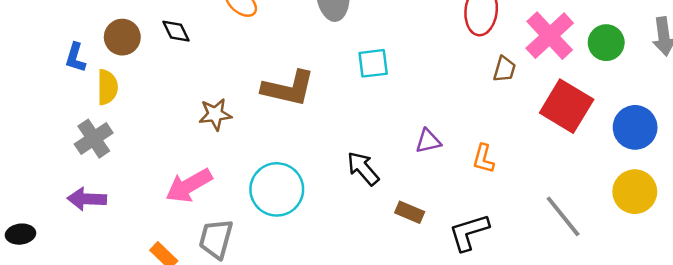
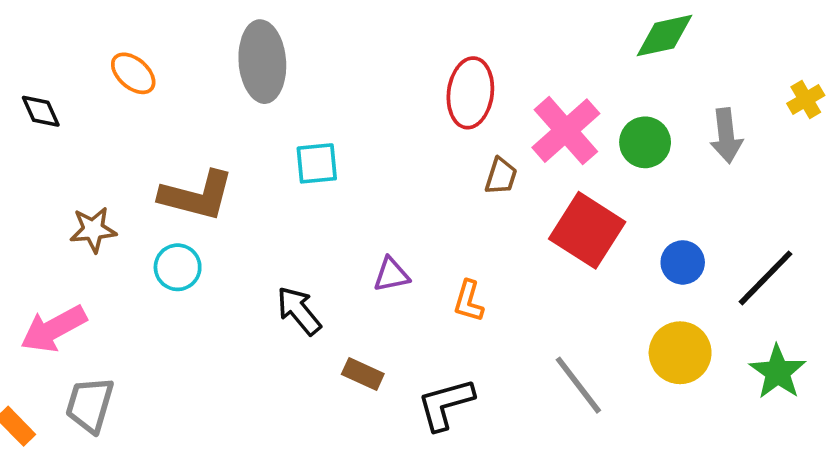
blue circle: (635, 127) -> (683, 262), size x0.7
cyan circle: (277, 189) -> (178, 267), moved, size x0.6

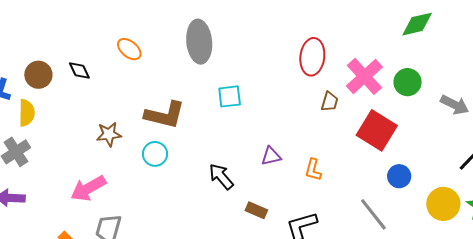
gray arrow: (726, 136) -> (455, 105), moved, turned -56
blue circle: (683, 262) -> (399, 176), moved
yellow circle: (680, 353) -> (443, 204), moved

